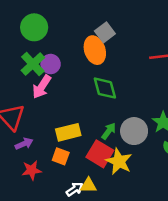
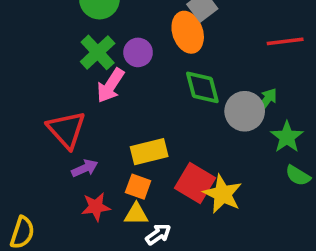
purple circle: (51, 64) -> (138, 52), moved
green arrow: (109, 131) -> (267, 100), moved
gray circle: (134, 131) -> (245, 111), moved
yellow triangle: (89, 185) -> (136, 214), moved

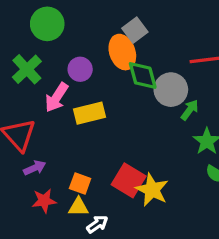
green cross: (98, 52) -> (27, 69), moved
green diamond: (202, 87) -> (143, 76), moved
gray circle: (245, 111) -> (171, 90), moved
yellow rectangle: (149, 152) -> (89, 113), moved

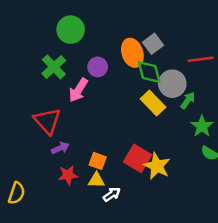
gray square: (135, 30) -> (153, 44), moved
yellow rectangle: (89, 113) -> (153, 103), moved, turned 60

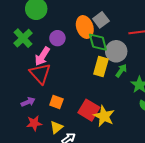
green arrow: (188, 100) -> (121, 71), moved
yellow rectangle: (153, 103) -> (101, 67), turned 60
red triangle: (47, 121) -> (40, 74), moved
orange square: (98, 161) -> (56, 102), moved
yellow triangle: (96, 180) -> (56, 127), turned -40

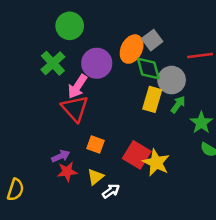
orange ellipse: (85, 27) -> (132, 49), turned 45
purple circle: (57, 38) -> (97, 63), size x1.5
purple arrow: (28, 102) -> (61, 156), moved

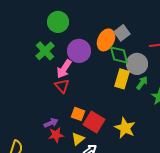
red triangle: (75, 108) -> (62, 86), size x0.7
red square: (137, 155) -> (94, 122), moved

